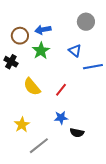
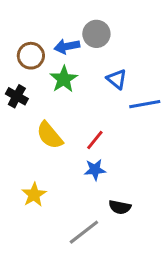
gray circle: (86, 22) -> (96, 34), moved
blue star: (61, 118) -> (95, 170), moved
gray line: (39, 146) -> (84, 232), moved

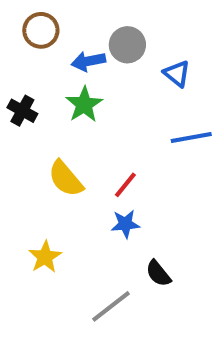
brown circle: (31, 56) -> (41, 30), moved
blue triangle: (117, 79) -> (177, 74), moved
black cross: (17, 96) -> (22, 111), moved
black semicircle: (120, 207) -> (158, 273), turned 40

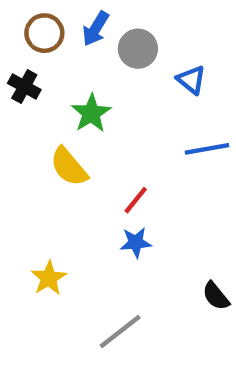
blue arrow: (88, 61) -> (96, 29), moved, turned -48
black cross: (22, 111) -> (24, 87), moved
yellow semicircle: (66, 179) -> (69, 167), moved
black semicircle: (158, 273) -> (216, 296), moved

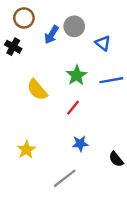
blue arrow: (96, 29) -> (51, 35), moved
green star: (91, 113) -> (77, 75), moved
blue star: (136, 242) -> (80, 144), moved

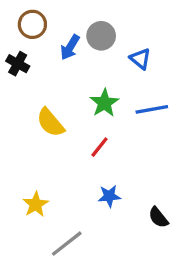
gray line: (65, 178) -> (67, 244), moved

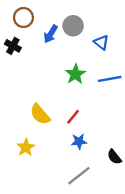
yellow semicircle: (50, 123) -> (40, 114), moved
red line: (99, 147) -> (73, 117), moved
gray line: (67, 244) -> (79, 176), moved

